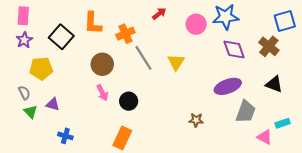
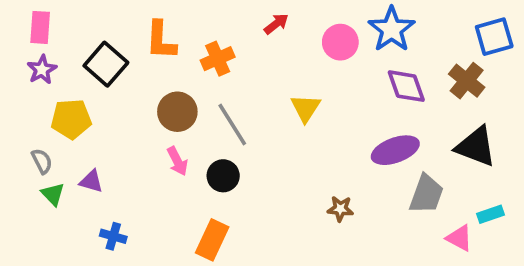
blue star: (226, 17) -> (392, 29), turned -30
gray line: (143, 58) -> (232, 125), moved
black triangle: (274, 84) -> (476, 146), size x1.4

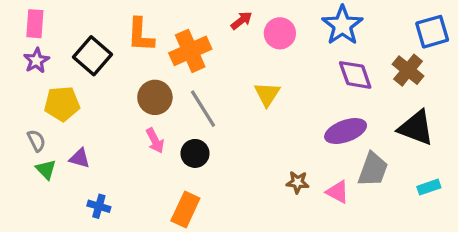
pink circle: (340, 42) -> (280, 33), moved
orange cross: (218, 59) -> (190, 51), size x1.4
pink triangle: (459, 238) -> (338, 192), moved

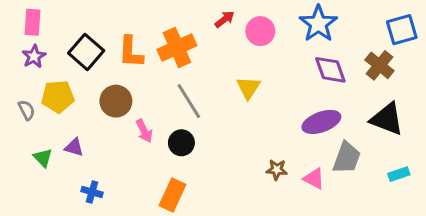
orange L-shape: (141, 35) -> (131, 52), moved
brown circle: (155, 97) -> (116, 101), moved
gray semicircle: (36, 141) -> (27, 110), moved

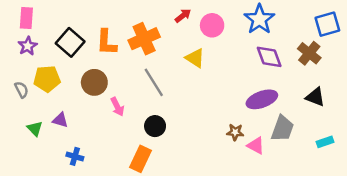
yellow triangle: (248, 88) -> (195, 58), moved, turned -30
black triangle: (387, 119) -> (315, 97), size x0.7
black circle: (181, 143) -> (155, 126), moved
brown star: (277, 170) -> (235, 132), moved

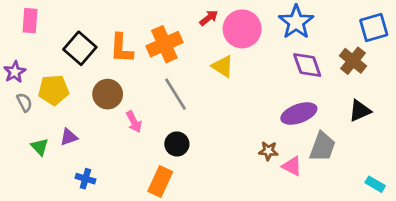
pink circle: (212, 25) -> (242, 29), size x1.4
purple star: (28, 46) -> (15, 72), moved
black triangle: (315, 97) -> (360, 111), turned -45
purple triangle: (60, 120) -> (69, 137), turned -35
cyan rectangle: (325, 142) -> (375, 184), moved, turned 49

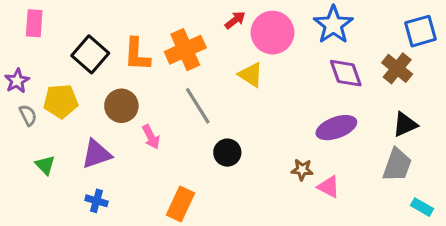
purple triangle: (69, 137) -> (96, 154), moved, size x1.5
black circle: (177, 144) -> (227, 153), moved
gray trapezoid: (322, 147) -> (397, 165), moved

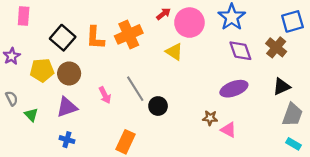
brown circle: (121, 106) -> (69, 73), moved
gray line: (198, 106) -> (135, 89), moved
gray semicircle: (28, 115) -> (12, 98), moved
gray trapezoid: (397, 165) -> (292, 115), moved

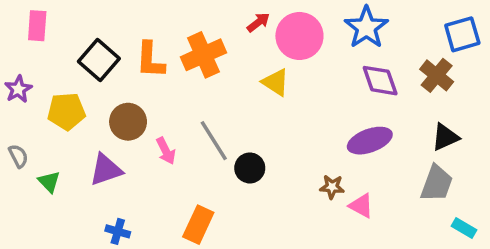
brown circle: (69, 73) -> (128, 122), moved
gray trapezoid: (292, 115) -> (437, 183), moved
blue cross: (67, 140) -> (118, 231), moved

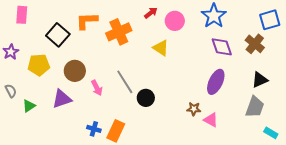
pink circle: (299, 36) -> (175, 21), size x0.7
orange L-shape: (150, 60) -> (87, 21), moved, turned 85
purple ellipse: (370, 141) -> (216, 82), turned -45
green triangle: (49, 182) -> (29, 106), turned 40
blue cross: (118, 231) -> (94, 129), moved

